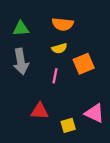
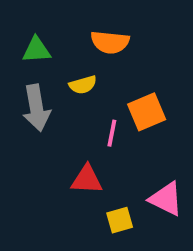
yellow semicircle: (59, 48) -> (83, 85), moved
pink line: (55, 76) -> (112, 133), moved
red triangle: (40, 111) -> (87, 180), moved

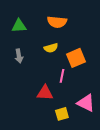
yellow semicircle: (83, 85) -> (51, 48), moved
gray arrow: (36, 108) -> (19, 56), size x0.6
pink line: (112, 133) -> (62, 76), moved

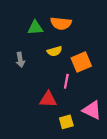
green triangle: (19, 26) -> (35, 28), moved

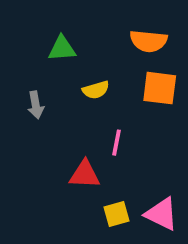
orange semicircle: (61, 23) -> (148, 41), moved
orange square: (81, 62) -> (160, 88), moved, turned 30
pink triangle: (92, 110) -> (162, 214), moved

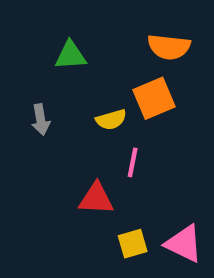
orange square: (160, 88) -> (154, 98), moved, turned -30
yellow semicircle: (96, 90) -> (111, 120), moved

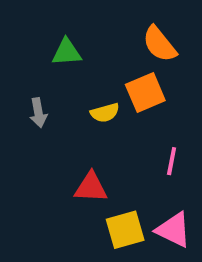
orange semicircle: (169, 47) -> (159, 44), turned 45
pink line: (133, 162) -> (172, 161), moved
yellow square: (133, 244) -> (125, 230), size x1.4

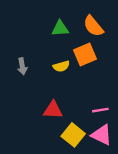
green triangle: (67, 52) -> (60, 28), moved
pink line: (172, 161) -> (100, 110), moved, turned 70
yellow square: (125, 230) -> (73, 135), turned -35

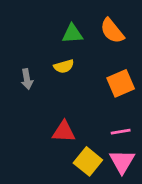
orange square: (85, 54) -> (121, 83), moved
yellow semicircle: (61, 66) -> (64, 66), moved
pink triangle: (102, 135) -> (122, 161), turned 35

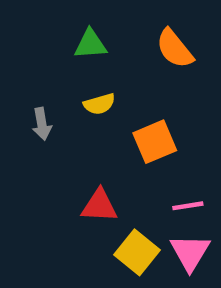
green triangle: (72, 34) -> (90, 44), moved
orange square: (121, 83) -> (155, 142), moved

